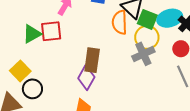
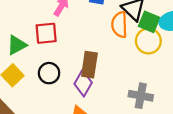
green triangle: (32, 34) -> (17, 45), moved
gray cross: (143, 54) -> (141, 96), moved, turned 35
black circle: (32, 89) -> (49, 73), moved

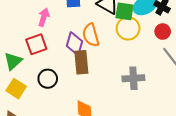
orange semicircle: (119, 25) -> (91, 35), moved
purple diamond: (83, 83) -> (75, 44), moved

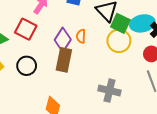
orange semicircle: (91, 35) -> (81, 36), size x0.6
red square: (36, 44) -> (26, 29), turned 30

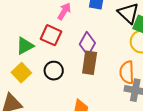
orange semicircle: (81, 36) -> (127, 72), moved, size x1.6

